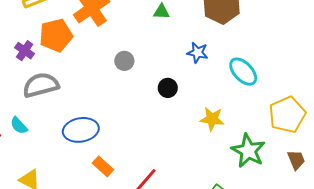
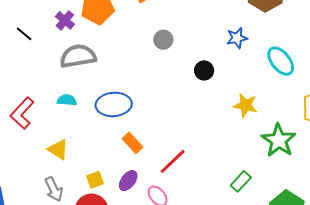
blue star: (198, 53) -> (237, 38), turned -30
cyan semicircle: (19, 126) -> (67, 100), moved, turned 132

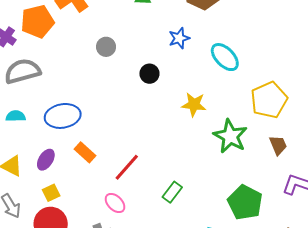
purple ellipse: (128, 181) -> (46, 160), moved
green rectangle: (241, 181) -> (172, 192), moved

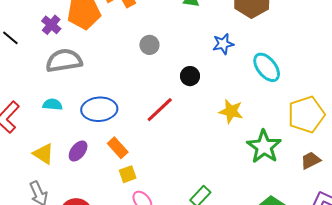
brown trapezoid: (278, 145) -> (311, 160), turned -100
red line: (127, 167) -> (160, 110), moved
yellow square: (51, 193) -> (128, 174), moved

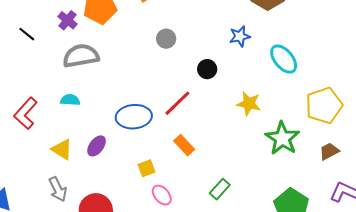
blue ellipse: (99, 109) -> (134, 117), moved
orange rectangle: (118, 148) -> (184, 145), moved

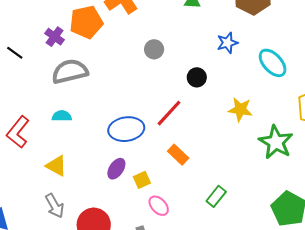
purple ellipse: (97, 146) -> (116, 169), moved

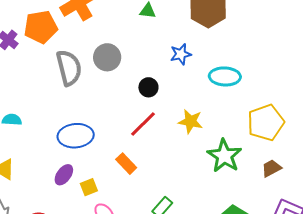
gray circle: (154, 49) -> (107, 57), size x1.4
cyan ellipse: (273, 63) -> (225, 76), turned -48
gray semicircle: (70, 71) -> (69, 68), moved, turned 87
red line: (169, 113) -> (143, 124), moved

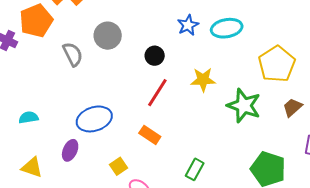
blue star: (181, 54) -> (188, 25), moved
gray semicircle: (69, 68) -> (73, 54), size x0.7
purple ellipse: (64, 175) -> (70, 150), moved

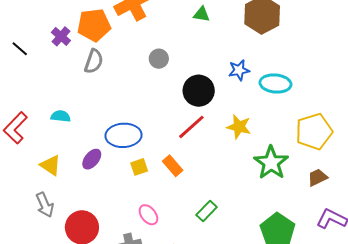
gray circle: (108, 36) -> (159, 59), size x0.7
gray semicircle: (73, 54) -> (94, 61), moved, turned 30
black circle: (155, 56) -> (199, 91), size x1.6
yellow square: (119, 166) -> (139, 167), moved

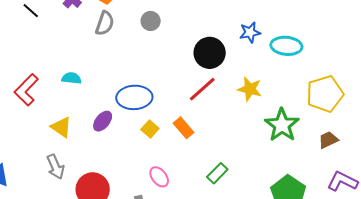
gray circle: (159, 59) -> (151, 21), moved
yellow square: (139, 167) -> (150, 129), turned -30

